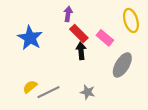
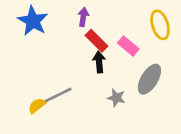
blue star: (30, 38) -> (33, 21), moved
gray line: (48, 92) -> (58, 95), moved
gray star: (88, 92) -> (116, 98), moved

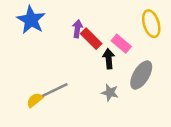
purple arrow: (83, 17) -> (77, 29), moved
black arrow: (99, 62) -> (109, 59), moved

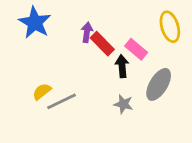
yellow semicircle: (35, 100) -> (42, 91), moved

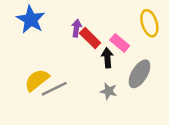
yellow semicircle: (42, 91) -> (37, 80), size x1.5

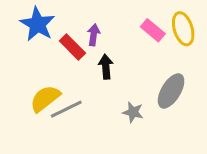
red rectangle: (90, 38) -> (72, 47), moved
pink rectangle: (120, 43) -> (153, 30), moved
black arrow: (107, 58) -> (106, 67), moved

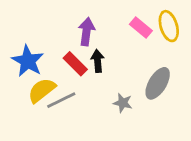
blue star: (38, 24) -> (28, 61), moved
purple arrow: (94, 35) -> (86, 32), size x1.4
red rectangle: (72, 47) -> (75, 64), moved

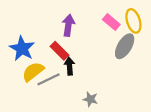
black arrow: (98, 61) -> (69, 66), moved
gray ellipse: (158, 83) -> (125, 46), moved
gray star: (123, 103) -> (90, 99), moved

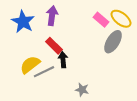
yellow ellipse: (133, 21) -> (121, 19), turned -35
purple arrow: (68, 25) -> (52, 16), moved
blue star: (22, 48) -> (23, 22), moved

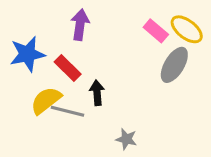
blue star: (23, 22) -> (27, 54), moved, turned 30
red rectangle: (54, 46) -> (68, 68), moved
gray line: (44, 72) -> (68, 111), turned 40

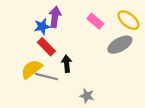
pink rectangle: (156, 31) -> (95, 21), moved
blue star: (27, 54) -> (42, 27), moved, size x0.7
gray ellipse: (174, 65) -> (120, 45), turned 30

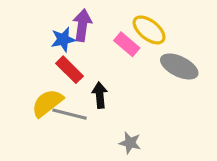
yellow ellipse: (128, 20) -> (149, 30), moved
pink rectangle: (95, 21) -> (127, 44), moved
gray ellipse: (120, 45) -> (179, 66), turned 55

